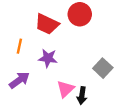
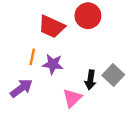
orange line: (19, 46) -> (32, 57), moved
black arrow: (82, 95) -> (90, 80), moved

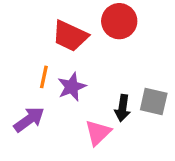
purple star: (53, 64) -> (72, 87), turned -30
gray square: (113, 75) -> (154, 101), turned -30

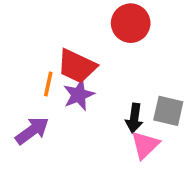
red trapezoid: (70, 36) -> (77, 66), moved
pink triangle: (98, 133) -> (145, 145), moved

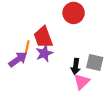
red trapezoid: (77, 66) -> (43, 37), turned 45
purple arrow: (32, 131) -> (18, 59), moved

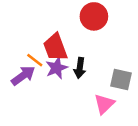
orange line: (27, 47) -> (35, 60), turned -64
black arrow: (76, 66) -> (80, 68), moved

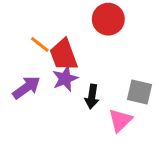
orange line: (35, 60) -> (40, 44), moved
black arrow: (80, 68) -> (92, 97), moved

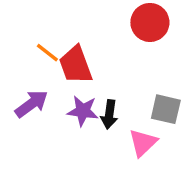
red circle: (108, 19) -> (150, 22), moved
purple star: (65, 79) -> (83, 111), moved, turned 30

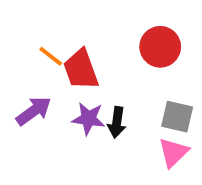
red circle: (150, 22) -> (160, 47), moved
pink triangle: (143, 143) -> (173, 153), moved

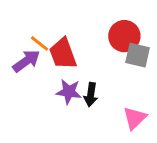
purple arrow: (34, 111) -> (26, 61), moved
gray square: (177, 117) -> (138, 55), moved

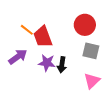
gray square: (138, 55) -> (91, 51), moved
purple arrow: (26, 61) -> (18, 57), moved

